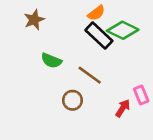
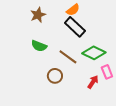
brown star: (34, 20) -> (38, 15), moved
green diamond: (123, 30) -> (94, 53), moved

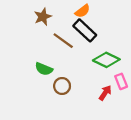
green semicircle: (39, 46) -> (44, 69), moved
brown line: (68, 57) -> (63, 41), moved

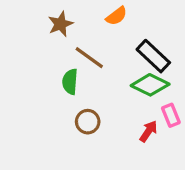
black rectangle: (85, 30) -> (153, 56), moved
green semicircle: (44, 69) -> (70, 82), moved, turned 72

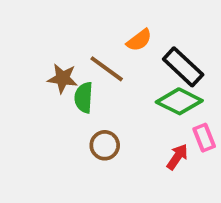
orange semicircle: (116, 16) -> (139, 40), moved
brown star: (60, 24) -> (63, 78), moved, turned 30

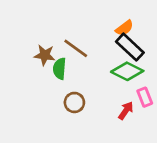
orange semicircle: (139, 40) -> (124, 28), moved

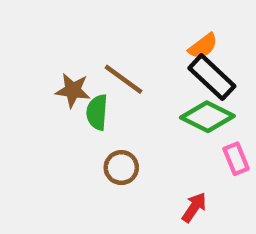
red arrow: (126, 111) -> (194, 207), moved

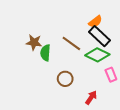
brown line: (124, 79) -> (71, 43), moved
brown circle: (121, 168) -> (65, 79), moved

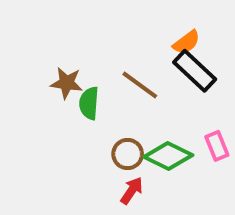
green diamond: (97, 55) -> (168, 156), moved
red arrow: (91, 98) -> (132, 191), moved

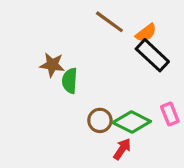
brown line: (140, 85) -> (109, 22), moved
red arrow: (132, 191) -> (122, 149), moved

